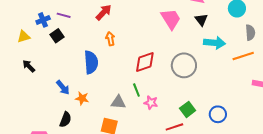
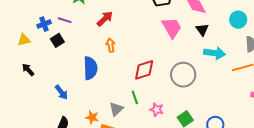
orange star: (82, 98) -> (92, 117), moved
gray triangle: (118, 102) -> (116, 109), turned -49
pink star: (151, 103) -> (157, 110), moved

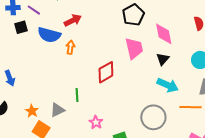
blue semicircle: (90, 68) -> (49, 35), moved, turned 90
red diamond: (144, 70) -> (106, 72), moved, turned -30
gray circle: (183, 75) -> (153, 117), moved
green line: (135, 97) -> (77, 95), moved

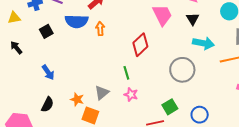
black square: (21, 27) -> (46, 31), moved
green line: (77, 95) -> (126, 73), moved
gray circle: (153, 117) -> (182, 70), moved
pink star: (96, 122) -> (131, 95), moved

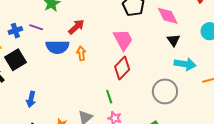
pink trapezoid: (162, 15) -> (123, 40), moved
black square: (46, 31) -> (16, 60), moved, size x1.5
blue arrow: (48, 72) -> (31, 99), turned 49

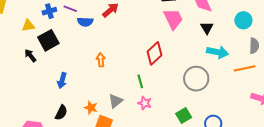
pink trapezoid: (123, 40) -> (173, 19), moved
blue semicircle: (57, 47) -> (85, 22), moved, size x0.7
orange arrow: (81, 53) -> (101, 60), moved

